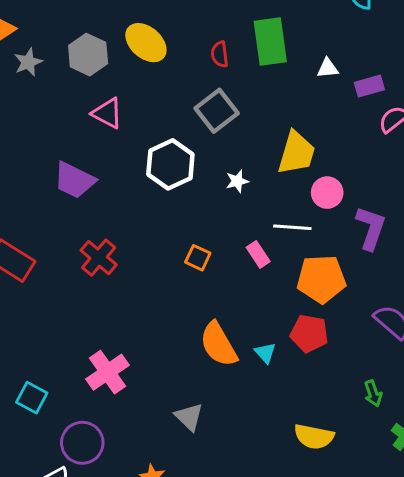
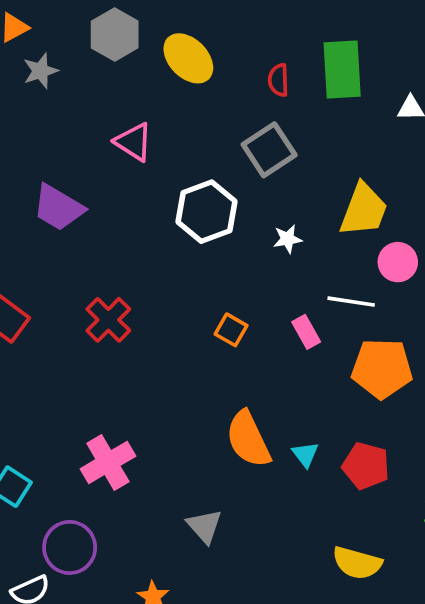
gray hexagon: (88, 55) -> (115, 34), moved
purple trapezoid: (74, 180) -> (58, 208), moved
red pentagon: (309, 333) -> (366, 466), moved

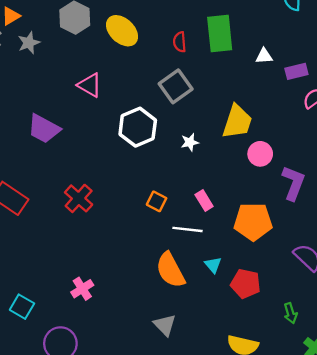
white line: (351, 302) -> (187, 229), moved
cyan triangle: (305, 454) -> (213, 265), moved
pink cross: (108, 462) -> (82, 289), size x0.7
gray triangle: (204, 526) -> (165, 325), moved

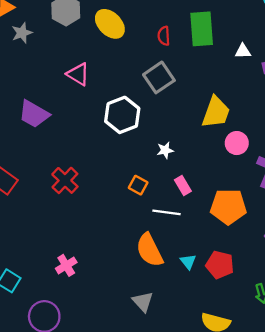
white star: (190, 142) -> (165, 150), moved
cyan triangle: (213, 265) -> (188, 262), moved

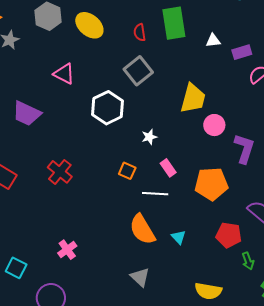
red pentagon: (220, 265) -> (229, 235), moved

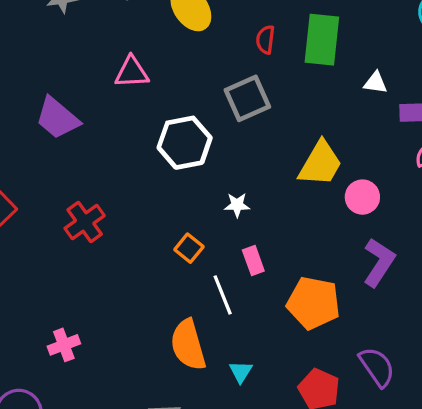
pink triangle: (64, 74) -> (132, 72), turned -45
pink circle: (214, 125) -> (362, 197), moved
white line: (155, 194) -> (223, 295), turned 50

